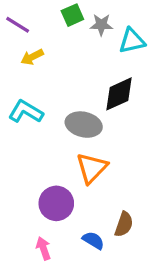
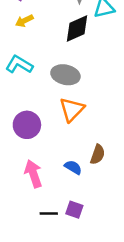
black diamond: (119, 94) -> (77, 28), moved
purple circle: (56, 203) -> (27, 125), moved
pink arrow: (43, 248) -> (33, 174), size x1.5

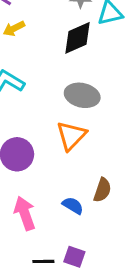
gray ellipse: (65, 75) -> (82, 95), moved

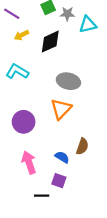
black diamond: (78, 38) -> (50, 42), moved
purple square: (74, 257) -> (59, 181), moved

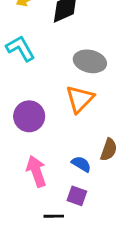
cyan L-shape: (17, 72) -> (20, 48), turned 30

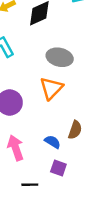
purple square: (77, 196) -> (58, 168), moved

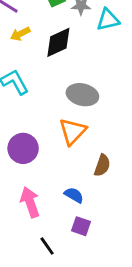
brown semicircle: (75, 130) -> (102, 165), moved
black line: (30, 185) -> (47, 246), turned 56

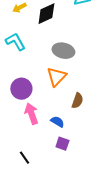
pink arrow: (30, 202) -> (31, 114), moved
black line: (47, 246) -> (24, 158), moved

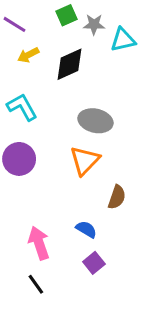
purple circle: (21, 89) -> (19, 159), moved
pink arrow: (31, 114) -> (39, 243), moved
purple square: (62, 144) -> (94, 263), turned 32

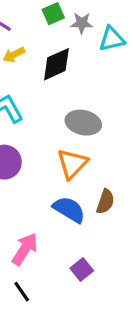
blue semicircle: (86, 229) -> (69, 209), moved, size x1.5
pink arrow: (39, 243) -> (25, 249), turned 52

